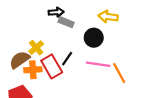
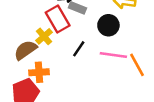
red rectangle: (52, 66) -> (58, 19), moved
orange cross: (33, 70) -> (39, 72), moved

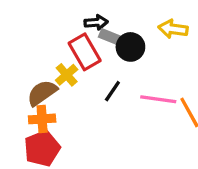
black circle: (108, 25) -> (130, 47), moved
orange cross: (39, 72) -> (42, 119), moved

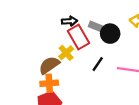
black arrow: (96, 22) -> (69, 21), moved

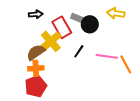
black arrow: (69, 21) -> (36, 14), moved
yellow cross: (66, 53) -> (51, 41), size x1.5

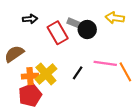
yellow cross: (51, 41) -> (46, 74), moved
black line: (79, 51) -> (78, 73), moved
brown semicircle: (36, 52) -> (14, 54), moved

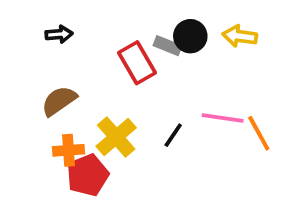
black arrow: (30, 19) -> (59, 34), moved
black circle: (87, 29) -> (190, 36), moved
orange cross: (30, 76) -> (69, 150), moved

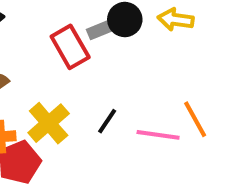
gray rectangle: (167, 46) -> (101, 29), turned -44
pink line: (223, 118) -> (158, 135), moved

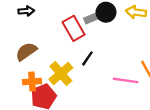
black line: (107, 121) -> (87, 58), moved

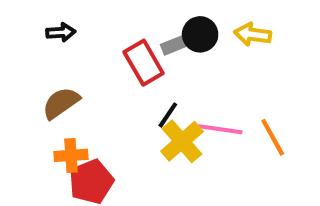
yellow cross: (61, 73) -> (182, 141), moved
pink line: (126, 80) -> (220, 129), moved

